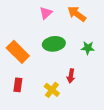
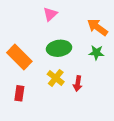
orange arrow: (77, 14) -> (98, 27), moved
yellow cross: (52, 90) -> (56, 78), moved

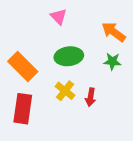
pink triangle: (50, 14) -> (59, 17), turned -32
red rectangle: (19, 93) -> (23, 109), size x1.6

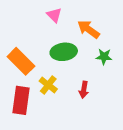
orange arrow: (114, 32) -> (89, 29), moved
yellow cross: (65, 91) -> (48, 85), moved

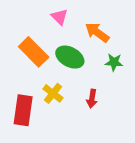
green ellipse: (64, 52) -> (70, 57), turned 35
orange rectangle: (21, 61) -> (34, 52), moved

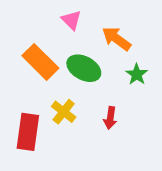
green star: (114, 62) -> (137, 74), turned 30

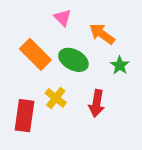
red arrow: (110, 118) -> (97, 103), size x1.4

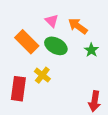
pink triangle: (63, 18) -> (52, 21), moved
red arrow: (97, 103) -> (94, 101), moved

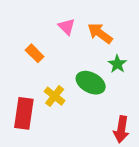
orange rectangle: (27, 42) -> (35, 53), size x0.6
green ellipse: (56, 46) -> (91, 83), moved

